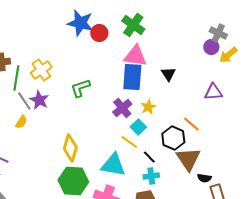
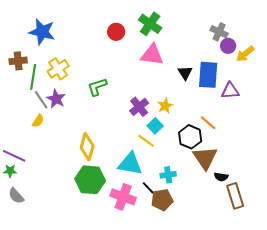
blue star: (80, 23) -> (42, 32), moved
gray cross: (218, 33) -> (219, 32), moved
blue rectangle: (132, 77) -> (208, 75), moved
black line: (149, 157) -> (148, 188), moved

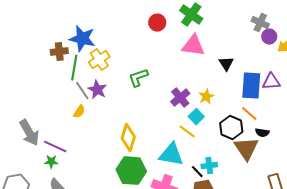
blue star: (42, 32) -> (82, 39), moved
blue rectangle: (208, 75) -> (251, 86), moved
black semicircle: (221, 177) -> (262, 133), moved
black line: (148, 188) -> (197, 172), moved

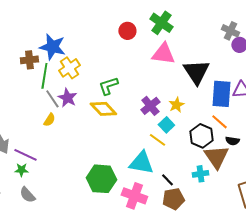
black triangle: (226, 64) -> (196, 72), size x1.8
yellow diamond: (128, 138) -> (103, 109), moved, turned -60
cyan cross: (209, 166) -> (200, 174), moved

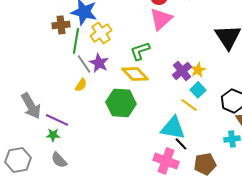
pink triangle: (163, 54) -> (161, 19), moved, turned -50
yellow star: (176, 105) -> (198, 70), moved
green hexagon: (101, 179) -> (121, 103), moved
black line: (167, 180) -> (181, 144), moved

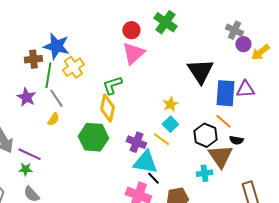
purple star: (99, 63) -> (26, 97), moved
purple cross: (182, 71) -> (136, 142), moved, turned -30
yellow diamond: (135, 74) -> (107, 108), turned 56

